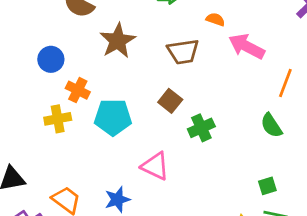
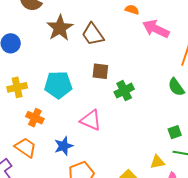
brown trapezoid: (183, 52) -> (93, 34), moved, turned 65
orange cross: (78, 90) -> (35, 118), moved
brown square: (170, 101) -> (100, 71), turned -30

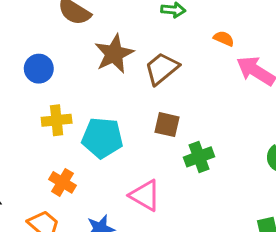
brown trapezoid: (93, 34) -> (162, 69), turned 80
yellow cross: (17, 87) -> (57, 120), moved

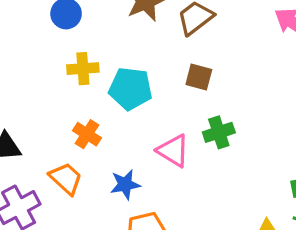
green cross: (199, 157) -> (219, 132), moved

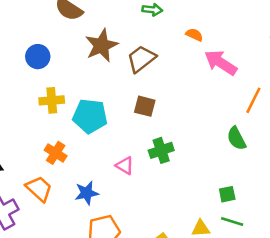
pink triangle: (173, 151) -> (125, 165), size x0.7

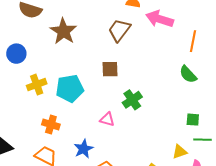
brown trapezoid: (141, 59) -> (119, 30), moved
green square: (227, 194) -> (193, 120), turned 32

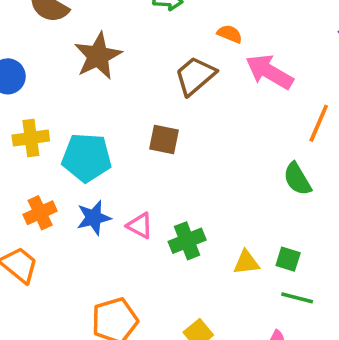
green cross: (132, 100) -> (187, 241), moved
orange cross: (51, 125) -> (40, 213), turned 36
blue star: (84, 149) -> (94, 218), moved
yellow triangle: (180, 152) -> (246, 263), moved

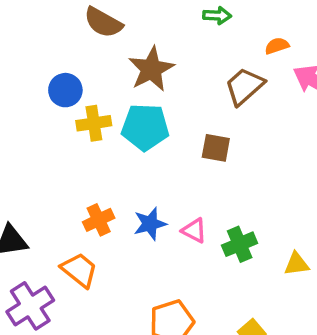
orange semicircle: (230, 34) -> (277, 46), turned -40
yellow cross: (31, 138) -> (94, 123), moved
cyan pentagon: (87, 158) -> (145, 127), moved

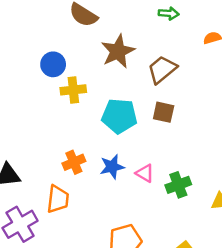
brown trapezoid: (245, 86) -> (162, 69), moved
cyan pentagon: (145, 127) -> (119, 116), moved
orange trapezoid: (79, 270) -> (58, 199), turned 56

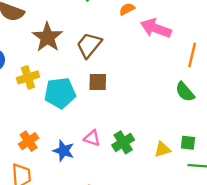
yellow cross: (73, 90) -> (28, 77), moved
blue star: (112, 167) -> (64, 151), moved, turned -30

